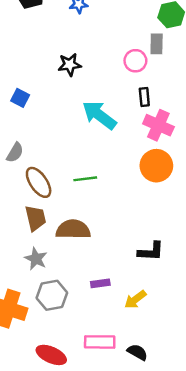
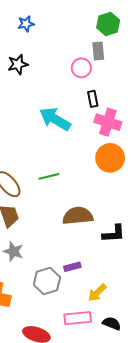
black star: (70, 65) -> (18, 64), moved
brown semicircle: (73, 230) -> (78, 216), moved
gray hexagon: (52, 295) -> (47, 281), moved
yellow arrow: (135, 300) -> (97, 293), moved

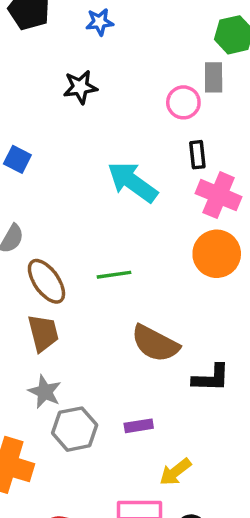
brown semicircle: (78, 216) -> (155, 343), turned -152
gray hexagon: (47, 281) -> (75, 429), moved

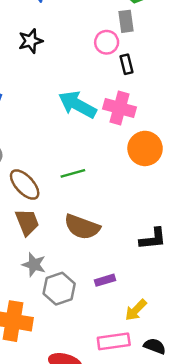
black rectangle: (197, 155) -> (126, 64), moved
pink cross: (219, 195) -> (119, 108), moved
brown semicircle: (155, 343) -> (82, 227), moved

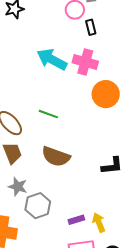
green line: (73, 173) -> (48, 114), turned 36
purple rectangle: (105, 280) -> (76, 220), moved
yellow arrow: (136, 310) -> (99, 222), turned 114

